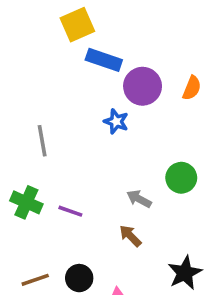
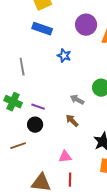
blue rectangle: (104, 60) -> (42, 29), moved
purple circle: (143, 86) -> (86, 25), moved
black circle: (79, 278) -> (35, 125), moved

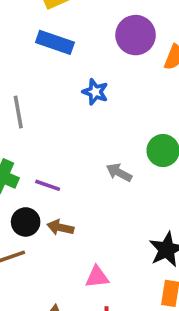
brown arrow: (72, 121) -> (60, 227), moved, turned -32
black circle: (35, 125) -> (26, 222), moved

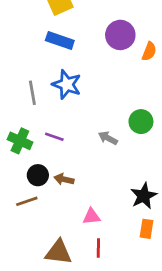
blue star: (95, 92) -> (67, 84), moved, size x1.5
purple line: (48, 185) -> (54, 137), moved

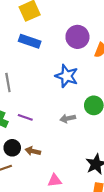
blue star: (67, 84) -> (67, 76), moved
gray arrow: (108, 138) -> (68, 118), turned -40

